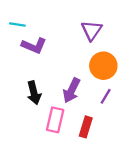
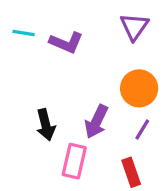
purple triangle: (92, 30) -> (134, 27), moved
purple L-shape: (34, 46) -> (66, 42), moved
red rectangle: (86, 127) -> (131, 172), moved, turned -36

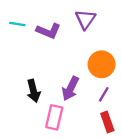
purple triangle: (134, 27) -> (85, 19), moved
red rectangle: (131, 172) -> (107, 122), moved

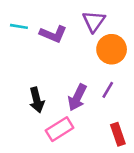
orange circle: (102, 64) -> (112, 49), moved
purple line: (104, 94) -> (108, 90), moved
pink rectangle: (54, 117) -> (60, 129), turned 45

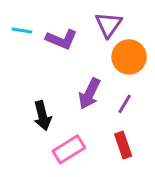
purple arrow: (77, 97) -> (89, 94), moved
red rectangle: (118, 134) -> (123, 145), moved

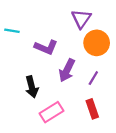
cyan line: (22, 31) -> (12, 31), moved
purple L-shape: (62, 39) -> (46, 47), moved

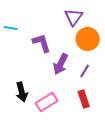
purple L-shape: (46, 47) -> (42, 43), turned -130
black arrow: (32, 87) -> (22, 92), moved

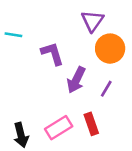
black arrow: (22, 92) -> (21, 135), moved
red rectangle: (84, 99) -> (91, 124), moved

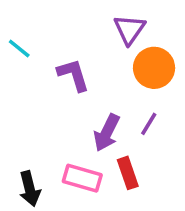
cyan line: (13, 35) -> (19, 49), turned 30
purple arrow: (76, 80) -> (107, 133), moved
pink rectangle: (59, 128) -> (82, 178), turned 48

